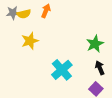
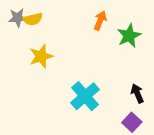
orange arrow: (46, 11) -> (100, 21), moved
green star: (95, 44) -> (129, 36), moved

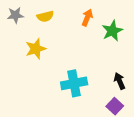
yellow semicircle: (33, 19) -> (45, 16), moved
cyan cross: (85, 96) -> (74, 83), turned 30

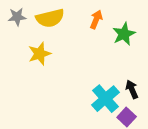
yellow semicircle: (45, 16) -> (50, 18), size x1.5
cyan cross: (74, 83) -> (105, 99), moved, turned -30

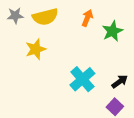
black arrow: (132, 89) -> (120, 82), turned 77
cyan cross: (105, 99) -> (82, 79), moved

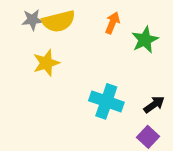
gray star: (15, 16) -> (32, 20), moved
cyan cross: (82, 79) -> (106, 101), turned -30

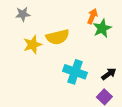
yellow semicircle: (59, 21) -> (58, 37), moved
orange arrow: (113, 23) -> (92, 16), moved

